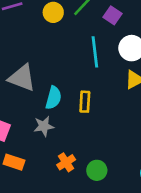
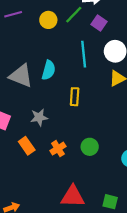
cyan semicircle: (53, 98) -> (49, 70), moved
orange rectangle: (14, 162) -> (27, 146), moved, turned 36
green circle: (97, 170) -> (90, 147), moved

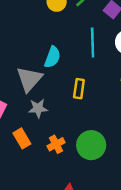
gray triangle: (21, 76) -> (29, 79), moved, turned 45
green circle: (90, 147) -> (91, 145), size x1.5

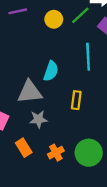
gray triangle: (29, 79) -> (30, 92), turned 44

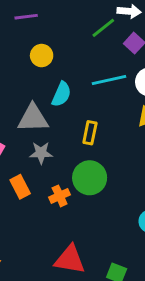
yellow circle: (54, 19) -> (42, 56), moved
cyan line: (88, 57) -> (109, 80), turned 76
green circle: (89, 153) -> (90, 178), moved

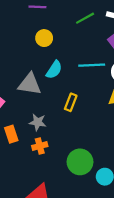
green line: (103, 28) -> (85, 18), moved
gray star: (41, 153) -> (38, 122), moved
green circle: (90, 178) -> (80, 162), moved

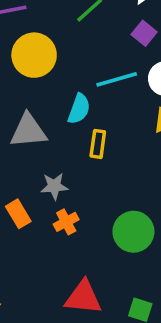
yellow circle: (44, 38) -> (34, 55), size x1.6
cyan semicircle: (54, 70) -> (79, 109), moved

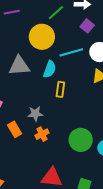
yellow circle: (34, 55) -> (42, 37), moved
gray triangle: (28, 131) -> (19, 66), moved

